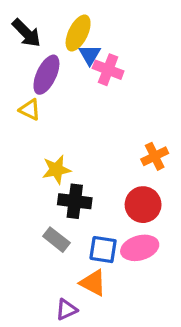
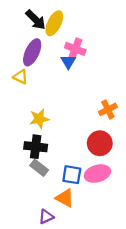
black arrow: (26, 33) -> (36, 20), moved
blue triangle: (90, 55) -> (68, 62), moved
black cross: (75, 201) -> (36, 147), moved

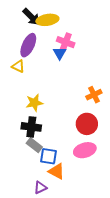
yellow ellipse: (54, 23) -> (47, 20), turned 55
blue square: (72, 175) -> (48, 156), moved

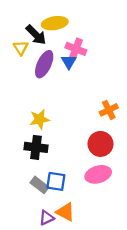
black arrow: (31, 17) -> (36, 35), moved
purple ellipse: (28, 45) -> (44, 64), moved
yellow triangle: (18, 66) -> (21, 48), moved, turned 32
gray rectangle: (34, 145) -> (40, 185), moved
orange triangle: (57, 171) -> (65, 212), moved

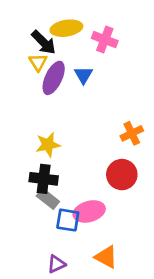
yellow triangle: (21, 48) -> (38, 62), moved
pink cross: (76, 49) -> (105, 40), moved
pink ellipse: (98, 174) -> (89, 211), moved
gray rectangle: (40, 185) -> (48, 199), moved
orange triangle: (65, 212) -> (106, 257), moved

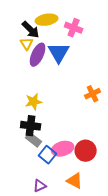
blue triangle: (83, 75) -> (59, 53), size x1.6
red circle: (122, 175) -> (86, 151), moved
blue square: (68, 220) -> (48, 155), turned 30

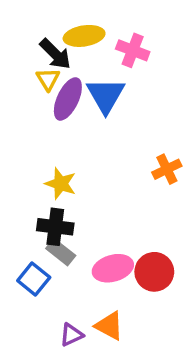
yellow star: (34, 102) -> (61, 184), turned 30
blue square: (48, 155) -> (34, 279), moved
orange triangle: (75, 181) -> (109, 326), moved

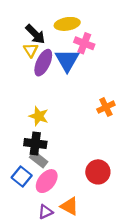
yellow ellipse: (84, 36) -> (67, 24), moved
pink cross: (133, 50) -> (84, 43), moved
pink ellipse: (113, 268) -> (47, 181), moved, turned -35

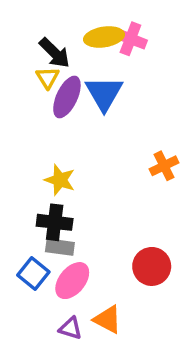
pink cross: (84, 43) -> (130, 39), moved
gray rectangle: (39, 159) -> (60, 247), turned -30
purple triangle: (46, 212) -> (70, 328), turned 42

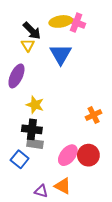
purple ellipse: (67, 97) -> (16, 76), moved
orange cross: (164, 166) -> (94, 115), moved
pink ellipse: (72, 281) -> (68, 155), moved

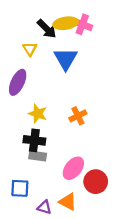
black arrow: (32, 31) -> (47, 29), moved
orange cross: (94, 115) -> (78, 116), moved
red circle: (88, 155) -> (96, 182), moved
blue square: (20, 159) -> (20, 188), moved, turned -36

